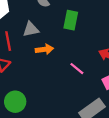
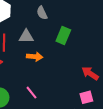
pink line: (77, 69) -> (31, 93), moved

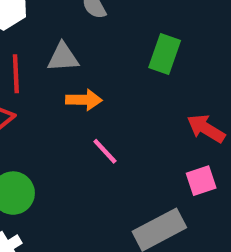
green rectangle: (63, 36) -> (165, 54), moved
pink line: (31, 93) -> (105, 151), moved

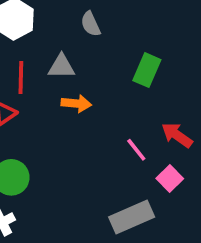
pink line: (105, 151) -> (136, 150), moved
pink square: (201, 181) -> (170, 179), turned -30

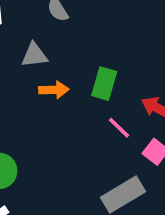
green rectangle: (147, 70) -> (104, 84), moved

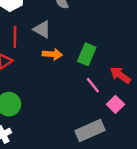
gray triangle: (34, 55) -> (42, 29), turned 30

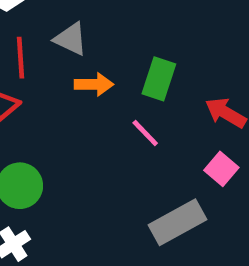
pink line: (93, 85) -> (145, 133), moved

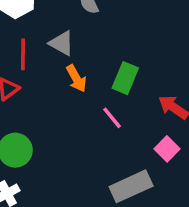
orange arrow: (94, 84) -> (76, 78), turned 56

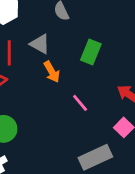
green rectangle: (125, 78) -> (91, 52), moved

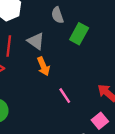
green rectangle: (91, 52) -> (79, 34), moved

